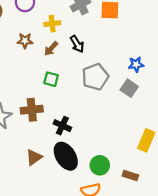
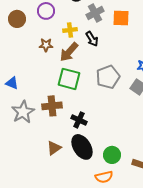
black arrow: (77, 44) -> (92, 39), moved
brown arrow: (51, 49) -> (69, 52), size x1.5
green square: (51, 79) -> (69, 79), size x1.6

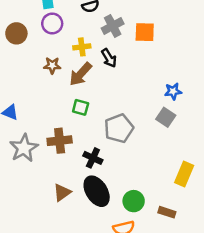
gray pentagon: (108, 77) -> (119, 128), moved
green square: (69, 79) -> (81, 107), size x0.6

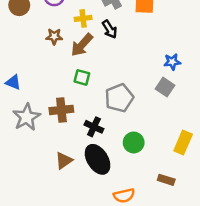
green circle: (134, 201) -> (134, 142), moved

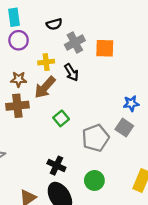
green square: (82, 77) -> (61, 118), moved, turned 35
gray pentagon: (119, 98) -> (96, 138), moved
brown cross: (61, 110) -> (17, 106), moved

